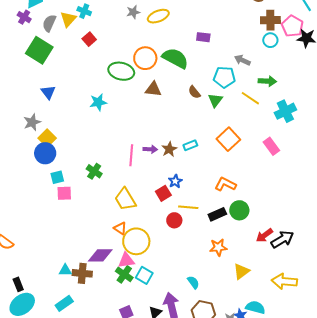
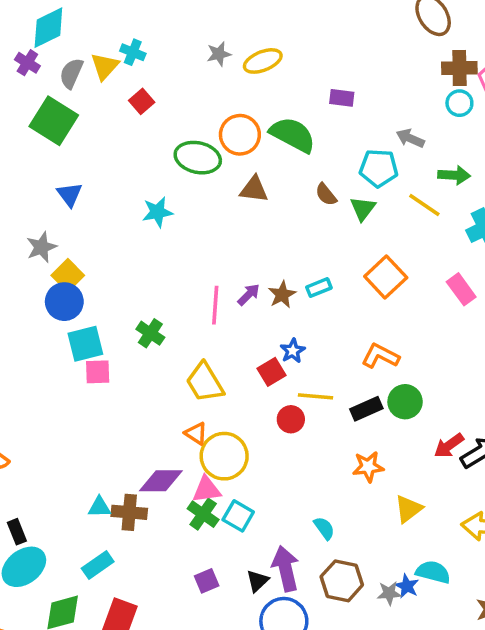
purple arrow: (150, 149) -> (249, 295), turned -48
cyan square: (57, 177) -> (85, 344), size x1.5

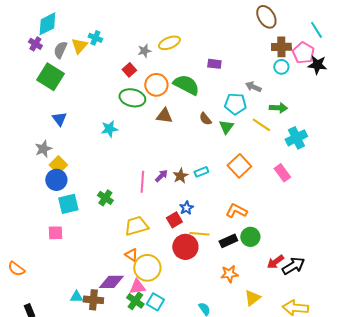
gray star: (219, 54) -> (144, 51), moved
red square: (142, 101) -> (129, 70), moved
pink square: (98, 372) -> (55, 233), moved
yellow trapezoid: (205, 382) -> (136, 226), turned 105
red circle: (291, 419) -> (185, 247), size x1.6

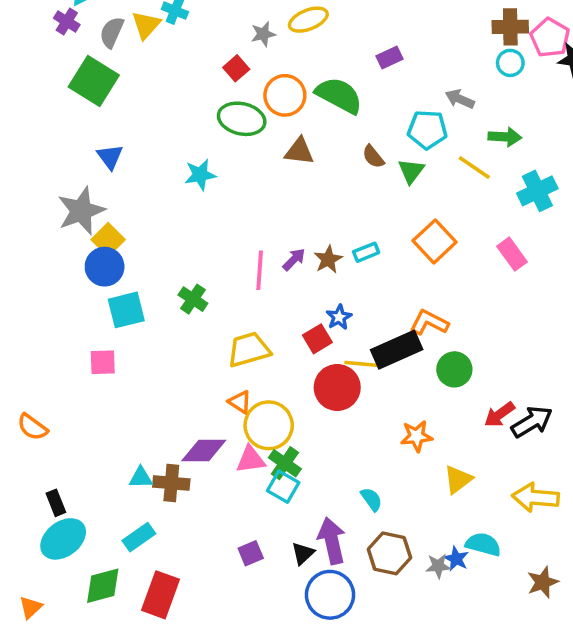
purple rectangle: (214, 64) -> (389, 57), turned -32
gray star: (43, 149) -> (81, 211), size x1.5
black rectangle: (228, 241) -> (397, 350), moved, size x1.5
green cross: (135, 301) -> (285, 463), moved

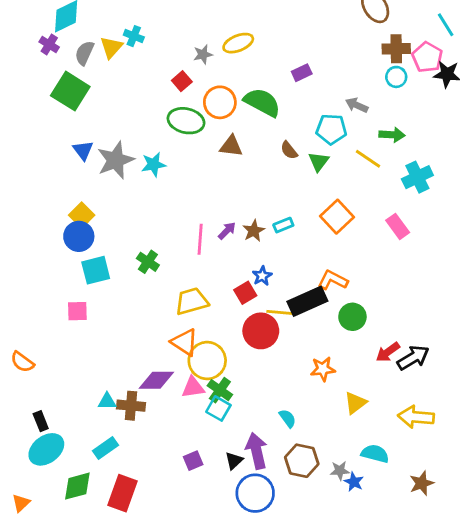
gray star: (81, 211) -> (115, 160), moved
orange triangle: (240, 402) -> (185, 342), size x1.5
blue star: (456, 559) -> (354, 482), moved

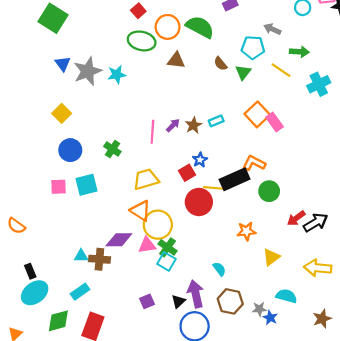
pink rectangle: (398, 226) -> (275, 122), moved
blue circle: (79, 236) -> (70, 150), moved
cyan square: (96, 270) -> (86, 185), moved

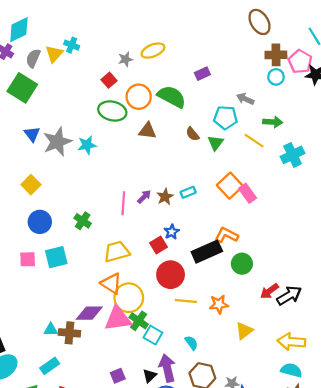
yellow line: (214, 188) -> (186, 301), moved
pink triangle: (147, 245) -> (118, 319), size x1.5
cyan square: (166, 261) -> (153, 335), moved
cyan semicircle: (286, 296) -> (291, 370), moved

